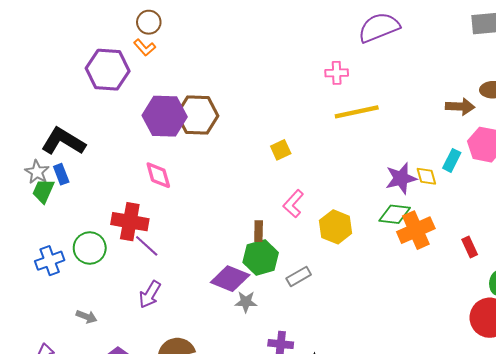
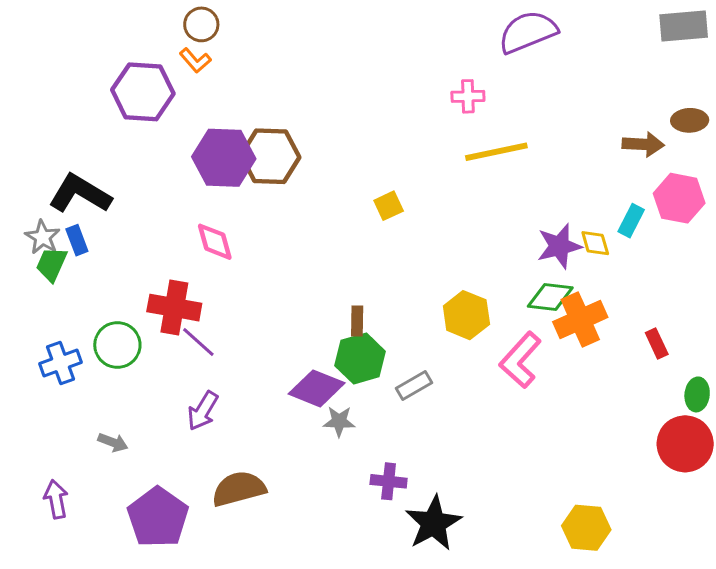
pink L-shape: (293, 204) -> (520, 360), moved, size x1.4

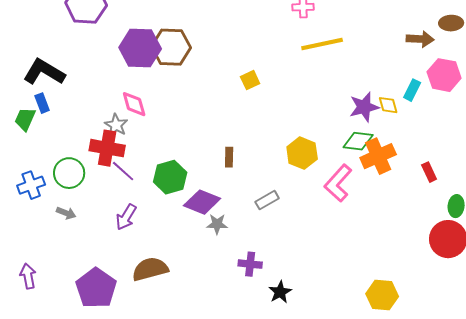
gray star: (43, 237) -> (116, 125), moved
green hexagon: (360, 358) -> (170, 177), moved
gray arrow: (113, 442) -> (66, 213), moved
black star: (433, 523) -> (280, 292), size x0.6

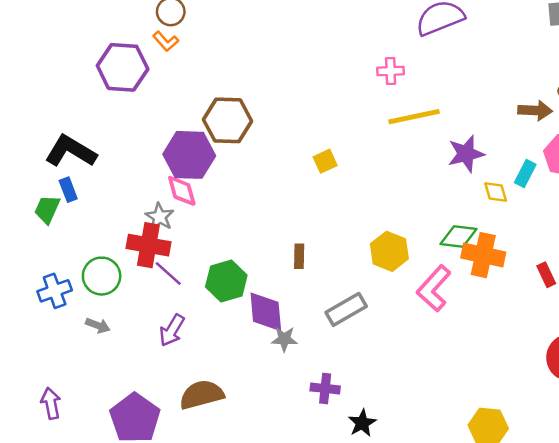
purple hexagon: (140, 48) -> (189, 155), moved
purple star: (364, 107) -> (466, 154), moved
orange cross: (378, 156) -> (483, 255), turned 36
gray rectangle: (267, 200) -> (346, 309), size x1.4
purple diamond: (202, 202) -> (266, 312), turned 63

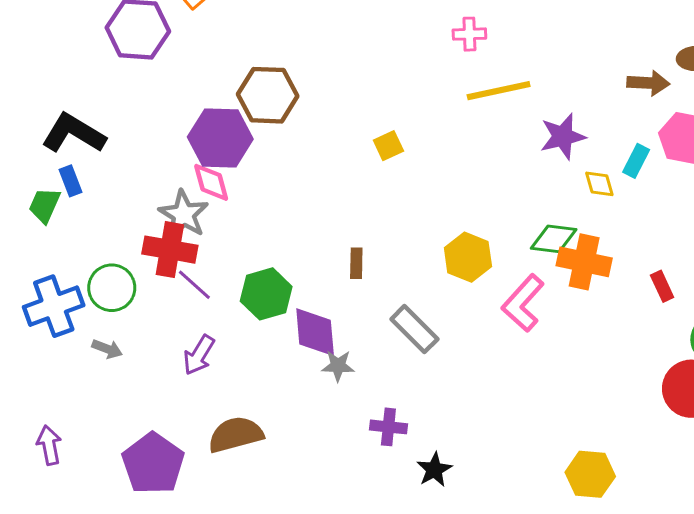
gray star: (160, 217) -> (184, 214), size x1.4
blue cross: (55, 291) -> (54, 306), size x1.4
gray rectangle: (346, 309) -> (414, 329), turned 75

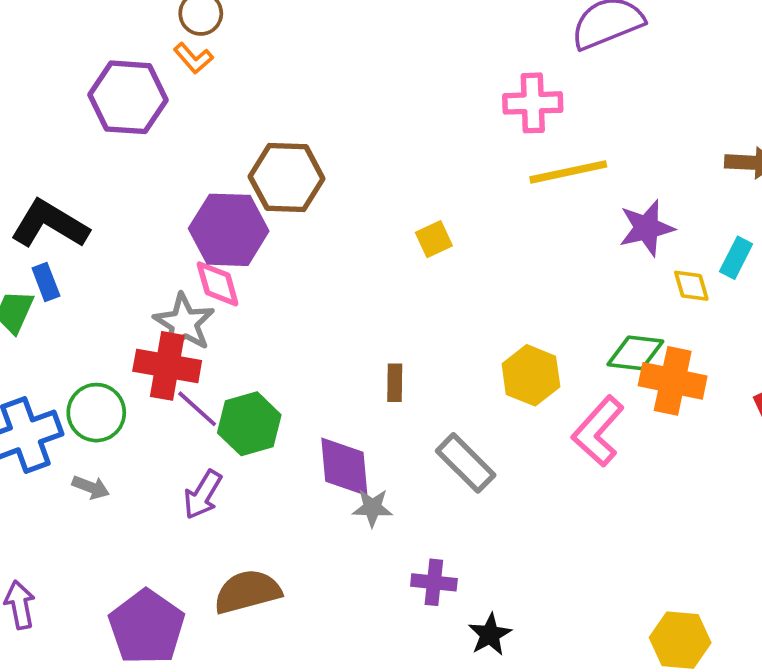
pink cross: (469, 34) -> (533, 103), size x1.4
green hexagon: (266, 294) -> (249, 424), moved

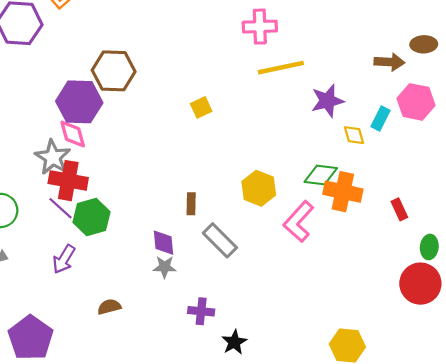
red cross: (167, 366) -> (68, 181), moved
brown rectangle: (395, 383) -> (191, 204), moved
purple diamond: (344, 467) -> (163, 243), moved, size x0.7
brown semicircle: (247, 592) -> (109, 307), moved, size x0.6

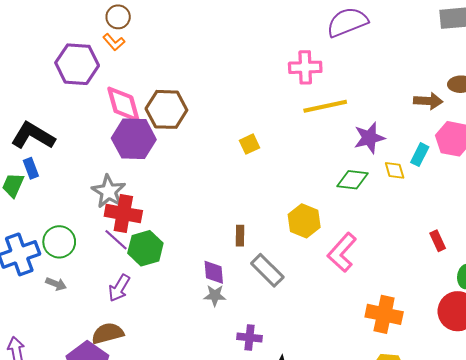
pink diamond: (73, 134) -> (123, 104), moved, size x1.4
green diamond: (321, 175) -> (352, 180), moved
orange cross: (343, 192) -> (384, 314), moved
brown semicircle: (109, 307) -> (108, 333), moved, size x1.4

